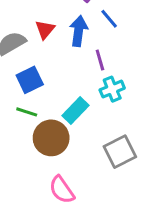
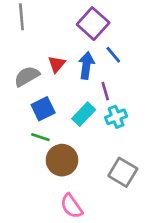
cyan rectangle: (76, 110) -> (84, 114), moved
gray square: (120, 152) -> (123, 172), turned -32

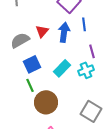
blue line: (113, 55) -> (84, 24), turned 32
purple line: (105, 91) -> (92, 51), moved
green line: (40, 137) -> (30, 85), turned 48

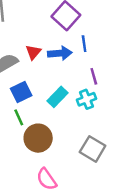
blue arrow: (64, 32) -> (60, 53), turned 78

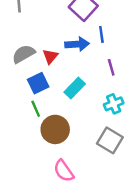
red triangle: (33, 52) -> (50, 56), moved
cyan cross: (87, 99) -> (114, 104), moved

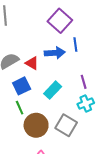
red triangle: (50, 56) -> (32, 63), turned -40
purple line: (111, 67) -> (84, 82), moved
gray square: (110, 140) -> (66, 125), moved

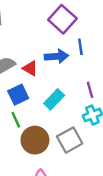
gray square: (66, 125) -> (70, 140), turned 30

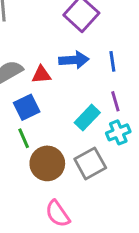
blue line: (80, 47) -> (112, 61), moved
red triangle: (30, 68) -> (41, 75), turned -35
cyan rectangle: (54, 99) -> (87, 118), moved

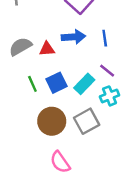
purple line: (115, 101) -> (107, 71), turned -35
blue square: (27, 107) -> (57, 83), moved
green line: (24, 138) -> (32, 84), moved

